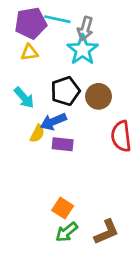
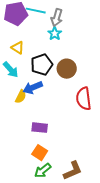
cyan star: (83, 50) -> (55, 34), size x0.6
yellow triangle: (29, 52) -> (18, 48), moved, turned 40
purple rectangle: (63, 144) -> (40, 128), moved

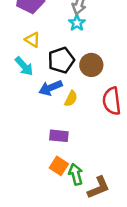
yellow semicircle: (21, 97) -> (71, 99), moved
green arrow: (43, 171) -> (76, 174), moved, turned 114

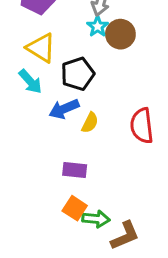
yellow triangle: (32, 40) -> (41, 48), size x1.5
brown circle: (91, 65) -> (120, 34), moved
green arrow: (76, 174) -> (96, 219), turned 110

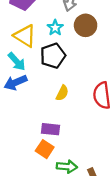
cyan star: (98, 27) -> (55, 28), moved
blue arrow: (64, 109) -> (16, 83), moved
orange square: (75, 208) -> (45, 149), moved

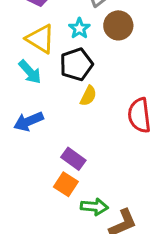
blue arrow: (16, 83) -> (28, 121), moved
yellow semicircle: (62, 93) -> (88, 96), moved
purple rectangle: (51, 129) -> (73, 159), turned 30

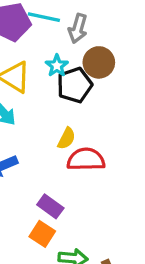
black pentagon: (76, 64) -> (75, 85), moved
red semicircle: (139, 115) -> (86, 159), moved, turned 96

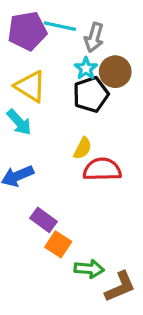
cyan star: (57, 66) -> (86, 68), moved
purple rectangle: (50, 206) -> (44, 220), moved

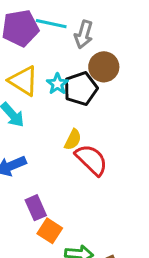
cyan star: (86, 68) -> (57, 84), moved
red semicircle: (102, 169) -> (91, 160), turned 45
purple rectangle: (44, 220) -> (36, 208), turned 30

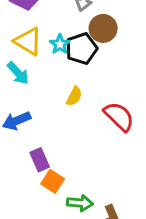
red semicircle: (91, 160) -> (119, 116), moved

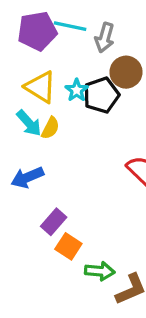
yellow semicircle: (74, 96) -> (50, 128), moved
purple rectangle: (40, 160) -> (54, 222), turned 65

